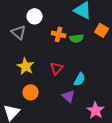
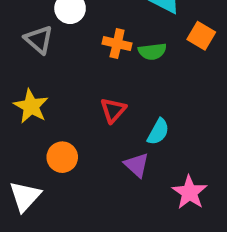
yellow star: (26, 66) -> (31, 106), moved

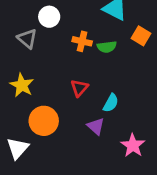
orange circle: (62, 157) -> (44, 121), size x1.4

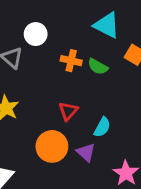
green semicircle: (107, 47) -> (98, 67), turned 36
orange circle: (44, 121) -> (52, 146), moved

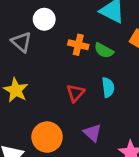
cyan semicircle: (102, 127) -> (108, 87), moved, turned -36
orange circle: (52, 146) -> (47, 137), moved

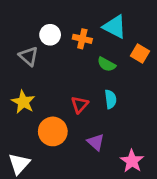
orange cross: (78, 45) -> (82, 39), moved
orange circle: (47, 137) -> (53, 131), moved

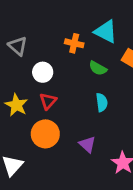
white circle: (50, 35) -> (43, 72), moved
gray triangle: (29, 56) -> (18, 46), moved
red triangle: (80, 105) -> (48, 101), moved

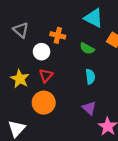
orange cross: (74, 43) -> (58, 35), moved
purple triangle: (87, 144) -> (89, 108), moved

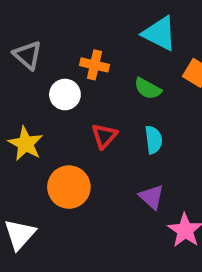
red triangle: (46, 75) -> (104, 136), moved

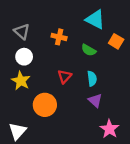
white circle: (65, 94) -> (24, 57), moved
purple triangle: (152, 197) -> (95, 100), moved

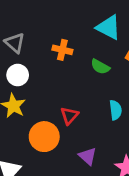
red triangle: (65, 76) -> (69, 116), moved
cyan semicircle: (92, 79) -> (116, 110), moved
purple triangle: (95, 100) -> (88, 156), moved

